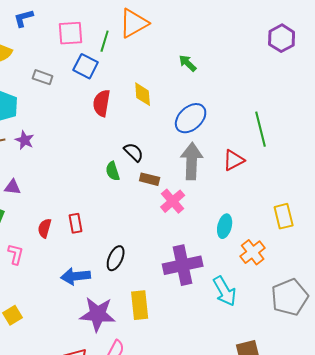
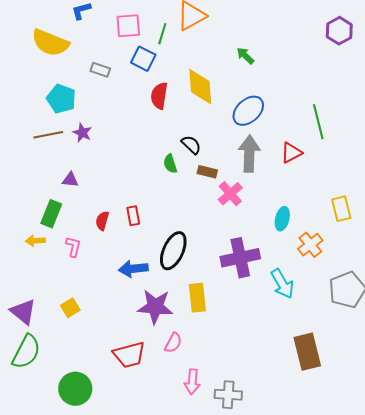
yellow diamond: (143, 94) -> (200, 87), size x1.5
black ellipse: (116, 258) -> (173, 251), size x1.5

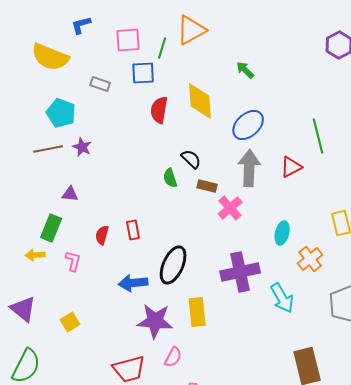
blue square: (143, 59) -> (143, 73), turned -30
purple triangle: (23, 312) -> (23, 309), moved

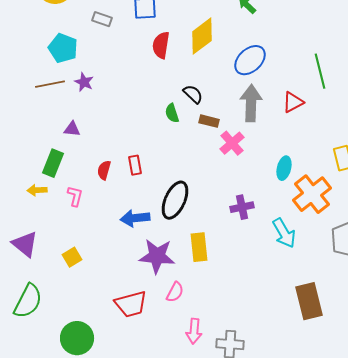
yellow diamond: (200, 101) -> (202, 36), turned 57
orange cross: (310, 259) -> (312, 194), size x1.5
purple cross: (240, 272) -> (242, 207), size x0.6

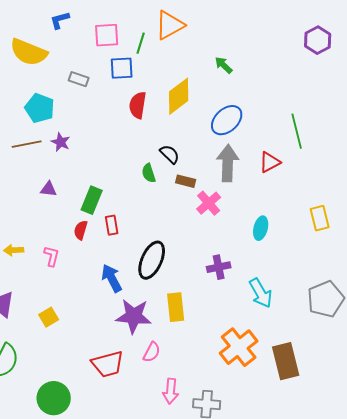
green rectangle: (53, 163) -> (92, 200), moved
orange cross: (312, 194) -> (239, 347), moved
blue arrow: (135, 218) -> (112, 278), turned 68

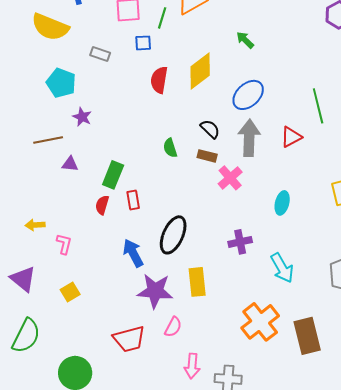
blue square: (122, 68) -> (143, 43), size x0.7
brown line: (27, 144) -> (48, 140), moved
black semicircle: (170, 154) -> (210, 129), moved
pink L-shape: (52, 256) -> (64, 244), moved

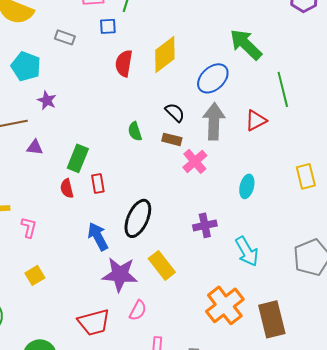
green arrow: (245, 40) -> (246, 44), moved, size x1.8
red semicircle: (102, 205) -> (67, 188), turned -30
yellow rectangle: (197, 282) -> (162, 265), turned -32

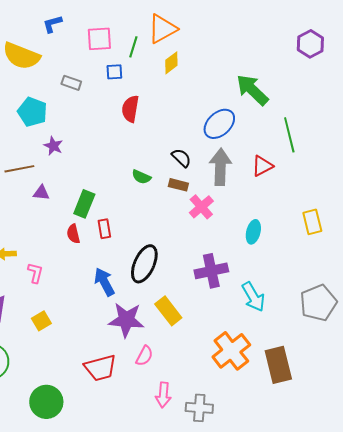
yellow diamond: (165, 54) -> (171, 63), moved, size x0.6
green semicircle: (135, 131) -> (141, 177), turned -48
purple cross: (205, 225) -> (211, 271), size x1.4

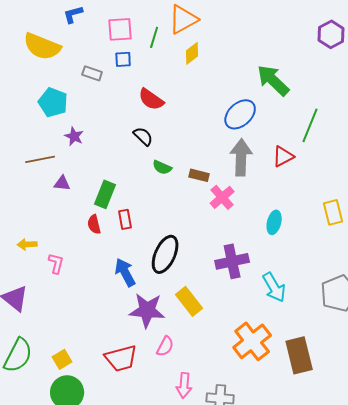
blue square: (114, 72) -> (123, 59), moved
red semicircle: (130, 109) -> (151, 99), turned -64
green line: (289, 135) -> (310, 125), turned 36
black semicircle: (181, 158) -> (143, 136), moved
yellow square: (41, 321) -> (62, 359), moved

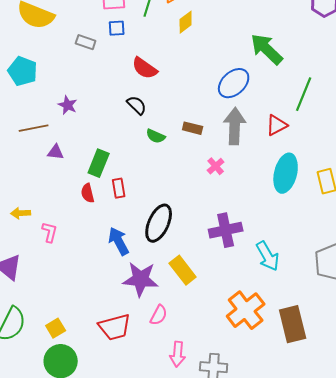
cyan pentagon: (53, 102) -> (23, 71), moved
brown rectangle: (199, 175) -> (193, 128), moved
pink cross: (222, 197) -> (216, 166), size x0.7
cyan ellipse: (274, 222) -> (286, 173), moved, size x1.6

